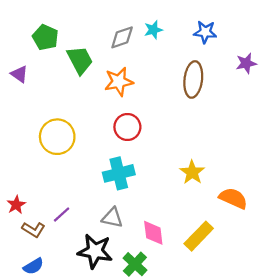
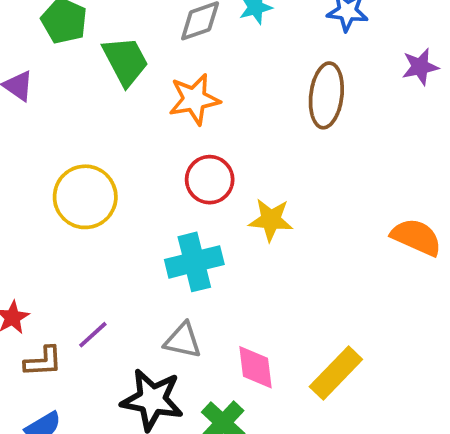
yellow star: (192, 172) -> (271, 220), moved, turned -30
orange semicircle: (233, 198) -> (416, 237), moved
brown L-shape: (33, 230) -> (43, 361), turned -35

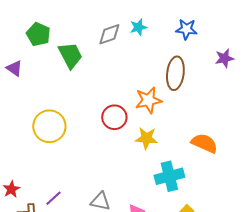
orange star: (194, 99) -> (148, 100), moved
orange semicircle: (416, 237) -> (204, 143), moved
cyan cross: (194, 262) -> (169, 176), moved

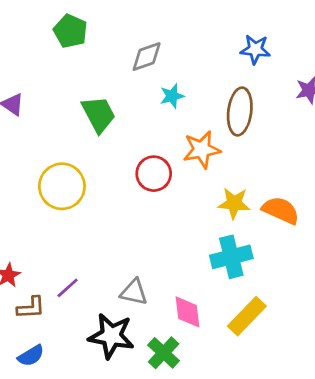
cyan star: (138, 27) -> (172, 96), moved
green pentagon: (38, 34) -> (70, 31), moved
green trapezoid: (70, 55) -> (99, 114), moved
yellow star: (146, 138) -> (234, 203), moved

